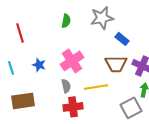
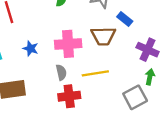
pink cross: (72, 61) -> (68, 44), turned 30
brown trapezoid: (116, 64) -> (103, 36), moved

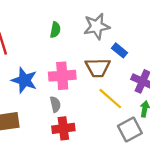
blue star: (31, 48) -> (24, 80), size x1.6
yellow line: (95, 73) -> (110, 99), moved, turned 50

